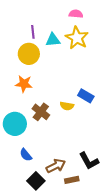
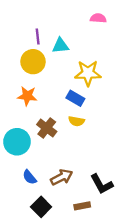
pink semicircle: (76, 14) -> (98, 18), moved
yellow star: (77, 38) -> (88, 73), moved, turned -30
blue rectangle: (86, 96) -> (75, 98), moved
brown arrow: (56, 166) -> (62, 177), moved

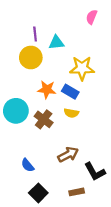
pink semicircle: (98, 18) -> (92, 17), turned -72
orange star: (27, 96) -> (47, 89), moved
cyan circle: (17, 142) -> (16, 111), moved
brown arrow: (62, 177) -> (68, 155), moved

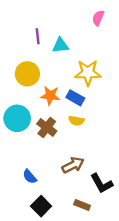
yellow circle: (31, 58) -> (27, 74), moved
brown rectangle: (77, 192) -> (82, 205), turned 32

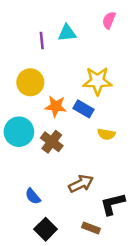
cyan triangle: (60, 45) -> (67, 33), moved
yellow semicircle: (76, 121) -> (106, 134), moved
black L-shape: (102, 183) -> (113, 204), turned 105

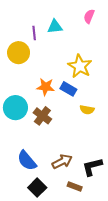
yellow star: (97, 81) -> (80, 66), turned 30
yellow circle: (30, 82) -> (19, 53), moved
brown arrow: (81, 184) -> (62, 162), moved
blue semicircle: (33, 196) -> (27, 161), size x1.5

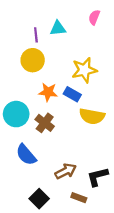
yellow circle: (19, 53) -> (33, 60), moved
yellow star: (80, 66) -> (84, 70), turned 30
yellow semicircle: (87, 110) -> (92, 116), size x1.6
blue semicircle: (27, 161) -> (26, 155), moved

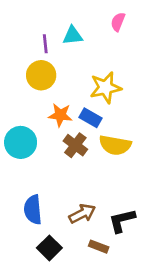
brown cross: (45, 123) -> (75, 145), moved
blue semicircle: (26, 155) -> (33, 210), moved, turned 35

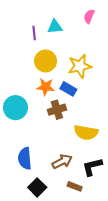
yellow circle: (41, 75) -> (46, 61), moved
brown cross: (75, 145) -> (57, 110), turned 36
yellow semicircle: (115, 145) -> (86, 133), moved

